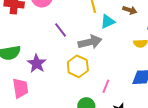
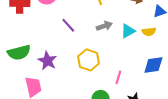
cyan triangle: (108, 22) -> (128, 31), moved
gray arrow: (90, 42) -> (104, 26), moved, size x0.7

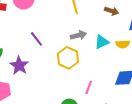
purple line: (68, 25) -> (36, 39), moved
yellow hexagon: (89, 60) -> (68, 58), moved

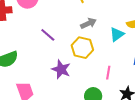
cyan triangle: (102, 42) -> (117, 34), moved
purple star: (19, 66) -> (61, 69), moved

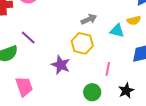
cyan triangle: (117, 34) -> (117, 31), turned 49
purple line: (48, 35) -> (28, 37), moved

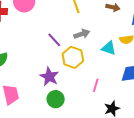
purple line: (28, 37) -> (54, 40), moved
green circle: (92, 92) -> (56, 99), moved

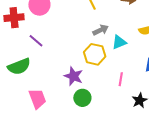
purple line: (54, 40) -> (36, 41), moved
cyan triangle: (109, 48) -> (119, 42), moved, turned -35

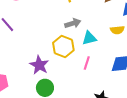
pink line: (121, 79) -> (87, 63), moved

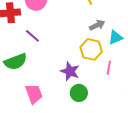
pink line: (87, 63) -> (109, 68), moved

